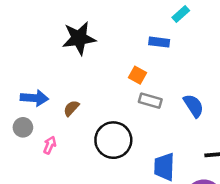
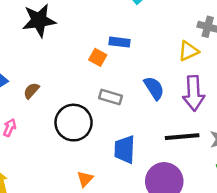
blue rectangle: (159, 42) -> (120, 42), moved
gray rectangle: (150, 101) -> (111, 97), moved

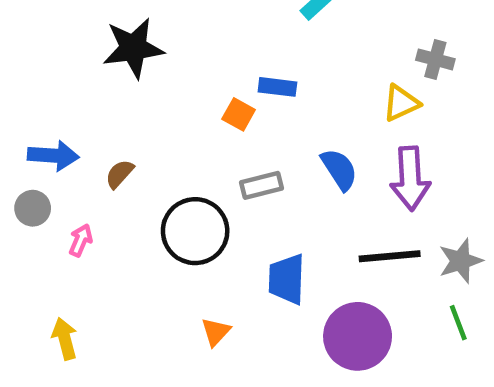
gray rectangle: (111, 97) -> (261, 185), turned -30

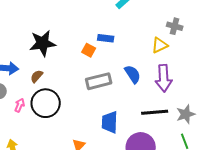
black star: (133, 48) -> (43, 43), moved
gray rectangle: (261, 185) -> (99, 81), size x1.4
black circle: (195, 231) -> (46, 103), moved

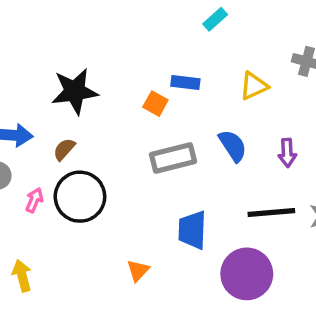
yellow triangle: (160, 45) -> (254, 86), moved
purple arrow: (164, 78) -> (287, 153), size x0.6

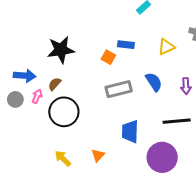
pink arrow: (34, 200) -> (37, 96), moved
yellow arrow: (22, 276) -> (63, 158), moved, turned -30

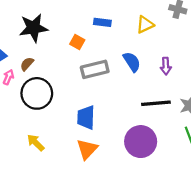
orange square: (108, 57) -> (77, 42), moved
blue trapezoid: (130, 131) -> (86, 117), moved
orange triangle: (98, 155) -> (87, 149), moved, size x1.5

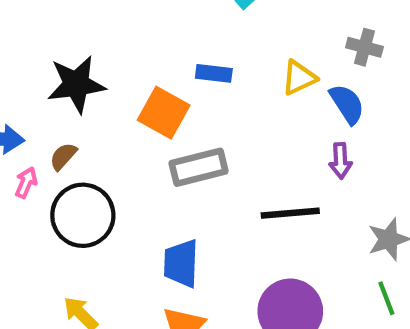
orange square: (77, 42) -> (164, 113), size x1.6
blue semicircle: (132, 62) -> (347, 104), moved
black line: (156, 103) -> (290, 213), moved

